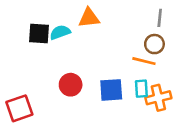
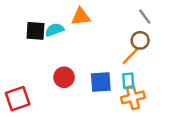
gray line: (160, 18) -> (145, 17), turned -42
orange line: (144, 61) -> (131, 56), turned -60
orange cross: (158, 98) -> (133, 97), moved

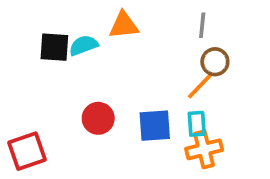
gray line: (145, 17) -> (202, 25), moved, turned 42

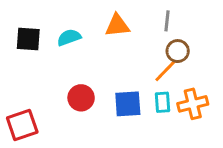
orange triangle: (124, 25) -> (117, 25), moved
black square: (54, 47) -> (28, 39), moved
orange cross: (204, 149) -> (193, 104), moved

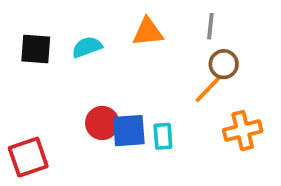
cyan rectangle: (163, 102) -> (163, 136), moved
blue square: (128, 104) -> (129, 131), moved

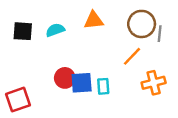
gray line: (210, 26) -> (160, 34), moved
brown circle: (224, 64) -> (142, 24), moved, size x1.5

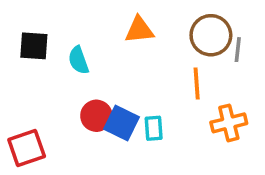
cyan semicircle: (55, 30) -> (78, 60), moved, turned -90
orange line: (132, 56) -> (197, 84), turned -48
blue square: (82, 83) -> (121, 123), turned 30

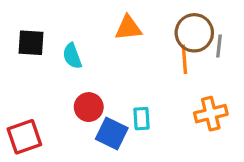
orange line: (197, 84) -> (184, 59), moved
blue square: (121, 123) -> (112, 133), moved

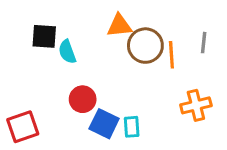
brown circle: (194, 33) -> (145, 46), moved
black square: (31, 43) -> (44, 36), moved
cyan rectangle: (141, 119) -> (132, 127), moved

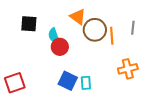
orange triangle: (119, 26) -> (78, 17), turned 42
cyan semicircle: (67, 52) -> (54, 36), moved
red circle: (83, 99) -> (60, 47), moved

